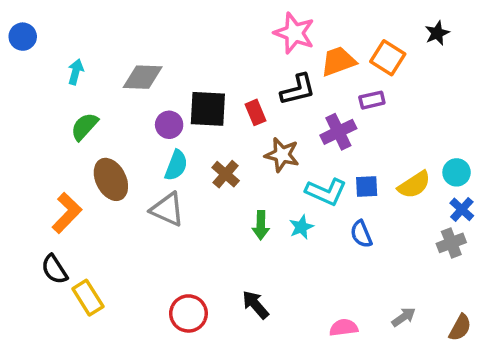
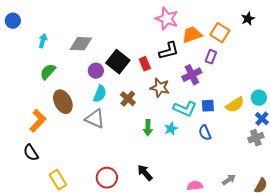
purple rectangle: (372, 100) -> (211, 57), turned -56
black square: (208, 109) -> (118, 62), turned 35
yellow rectangle: (88, 298) -> (58, 180), moved

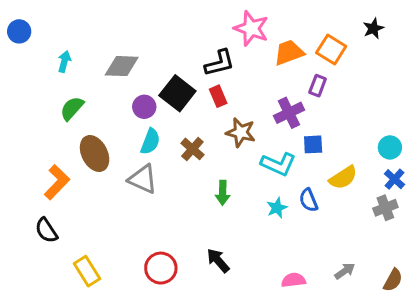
black L-shape: (169, 51) -> (220, 63), moved
yellow semicircle: (235, 105) -> (343, 178), moved
blue square: (208, 106) -> (313, 144), moved
cyan star: (171, 129) -> (277, 208), moved

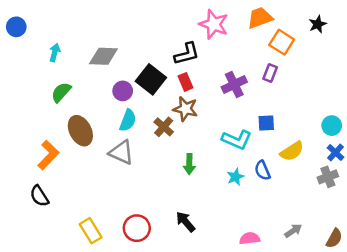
orange trapezoid: (289, 53) -> (260, 18), moved
purple cross: (289, 113) -> (234, 85), moved
brown star: (241, 132) -> (186, 109), moved
yellow rectangle: (87, 271) -> (91, 231), moved

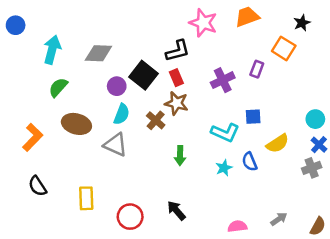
orange square: (282, 42) -> (284, 48), moved
cyan arrow: (55, 52) -> (52, 50), size x1.6
brown ellipse: (80, 131) -> (76, 124), turned -48
orange L-shape: (48, 155) -> (33, 137), moved
yellow rectangle: (91, 231) -> (86, 198), moved, turned 30

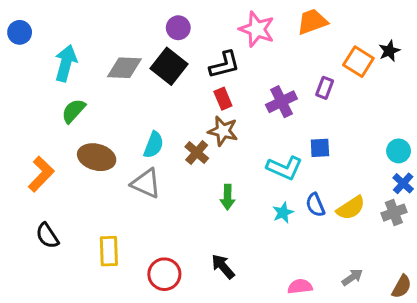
black star: (302, 23) -> (389, 51), moved
black square: (144, 75) -> (169, 66), moved
purple circle: (117, 86) -> (178, 28), moved
yellow semicircle: (278, 143) -> (351, 208), moved

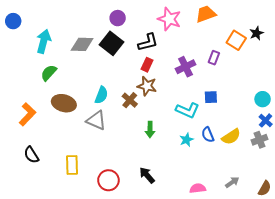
red rectangle: (223, 99) -> (147, 65), turned 48

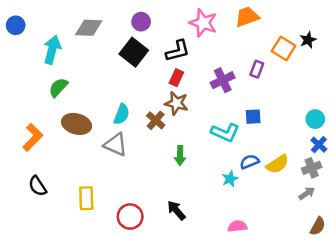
gray diamond: (82, 44) -> (89, 28), moved
blue semicircle: (208, 135) -> (249, 162), turned 91
cyan star: (187, 140) -> (230, 179), moved
gray arrow: (232, 182) -> (307, 193), moved

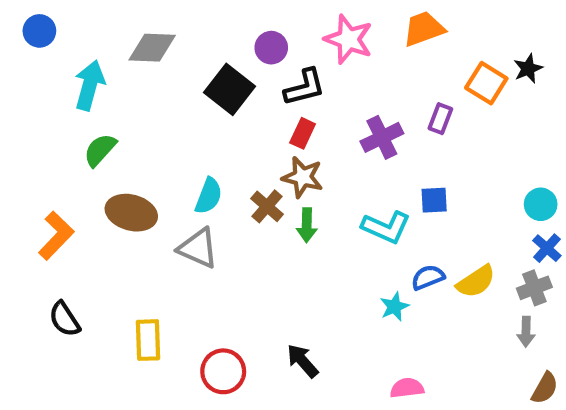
purple circle: (141, 22) -> (271, 48), moved
blue circle: (16, 25) -> (39, 31), moved
green arrow: (180, 156) -> (307, 225), moved
gray arrow: (307, 193) -> (526, 332), turned 126

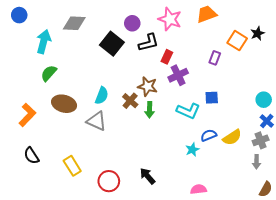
red rectangle: (303, 133) -> (167, 57), moved
purple cross: (382, 137) -> (178, 75), moved
yellow rectangle: (148, 340) -> (72, 166), turned -30

